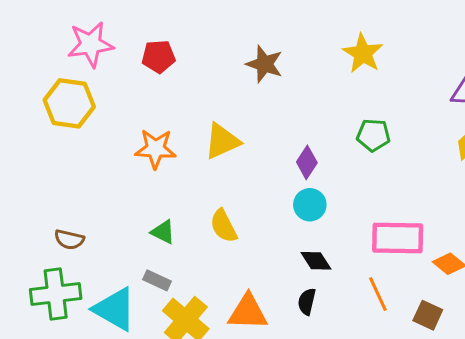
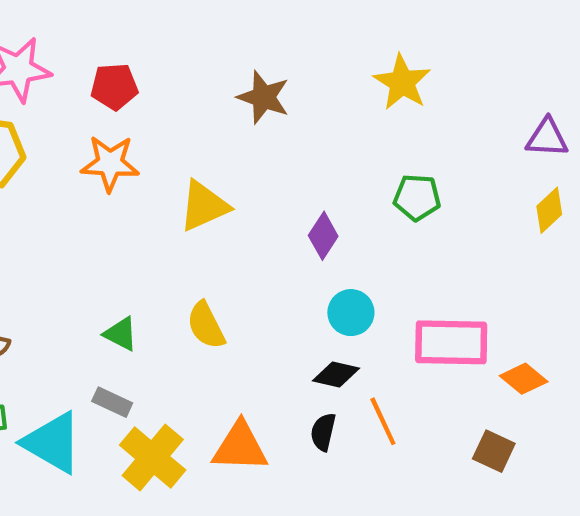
orange star: (156, 149) -> (110, 163), moved
cyan circle: (310, 205) -> (351, 313), moved
black diamond: (316, 261) -> (336, 374), turned -44
orange line: (378, 294) -> (383, 421), moved

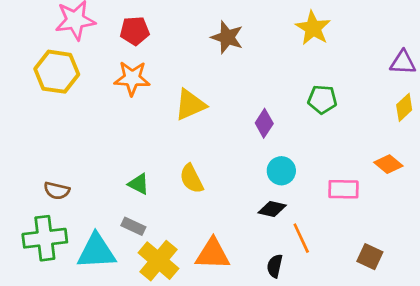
pink rectangle: (451, 342) -> (343, 189), size x0.7
orange diamond: (524, 379) -> (388, 164), moved
black semicircle: (323, 432) -> (275, 266), moved
cyan triangle: (52, 443) -> (96, 251), turned -33

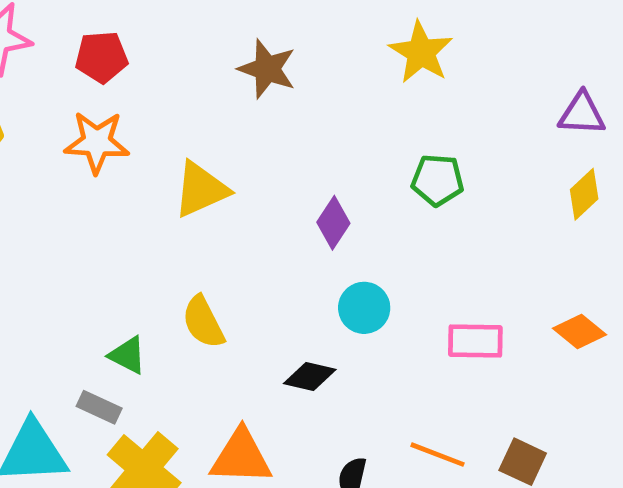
orange diamond: (388, 164) -> (579, 332), moved
green triangle: (139, 184) -> (128, 355), moved
black diamond: (272, 209) -> (310, 376), moved
orange line: (301, 238) -> (438, 455), moved, turned -44

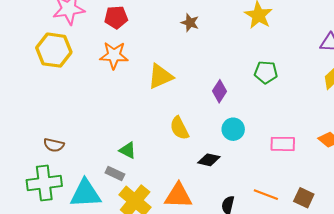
brown star: (267, 69) -> (190, 23), size x0.7
yellow semicircle: (203, 322) -> (179, 128), moved

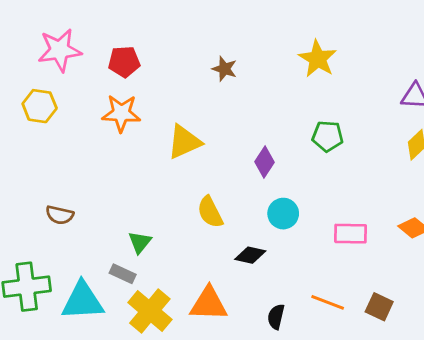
yellow hexagon: (54, 50) -> (40, 106), size x0.7
brown semicircle: (54, 145) -> (60, 215), moved
green triangle: (128, 150) -> (140, 242), turned 42

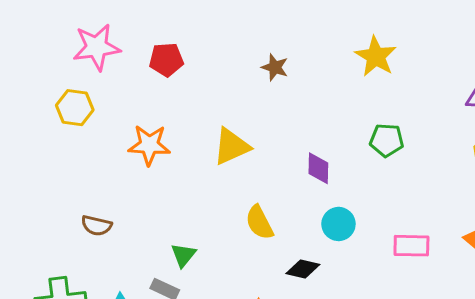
orange star: (121, 113) -> (149, 145), moved
purple diamond: (265, 162) -> (318, 168), turned -32

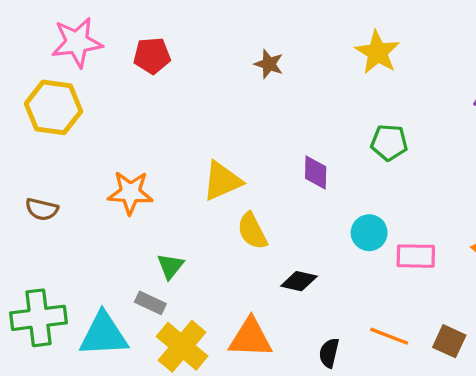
yellow hexagon: (75, 108) -> (53, 107), size x1.4
orange star: (149, 145) -> (130, 193), moved
yellow triangle: (231, 146) -> (222, 181), moved
cyan circle: (338, 224) -> (369, 233), moved
brown semicircle: (96, 226) -> (42, 209), moved

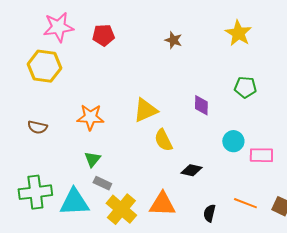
green triangle: (170, 266) -> (92, 159), moved

